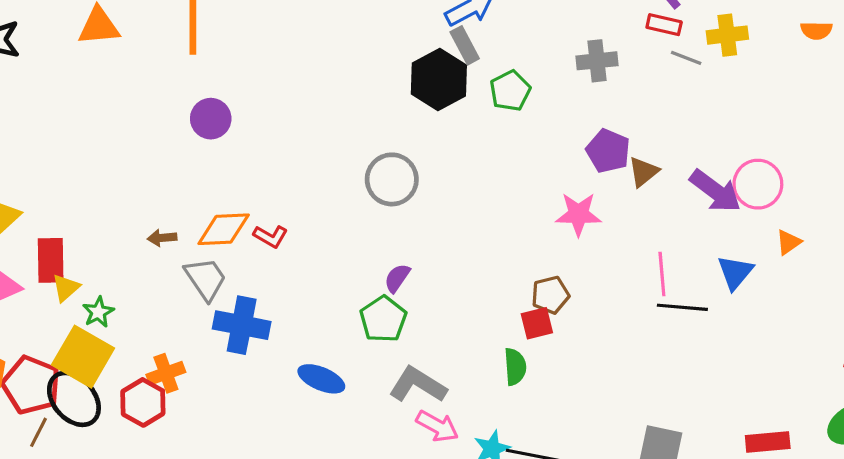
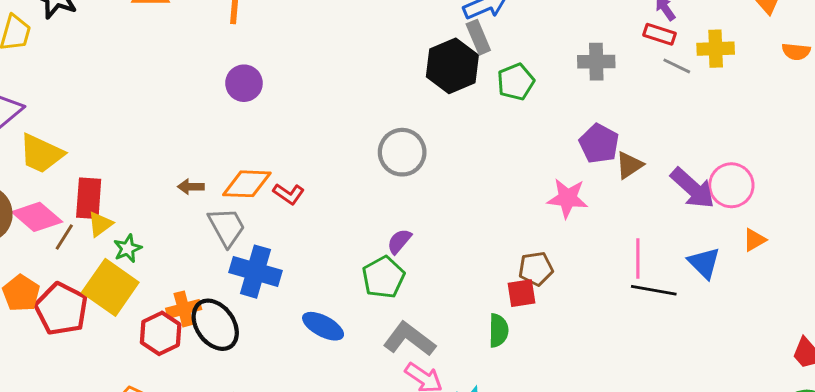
blue triangle: (735, 272) -> (704, 263), turned -30
black ellipse: (74, 399) -> (215, 325), moved
brown line: (39, 432) -> (64, 237), moved

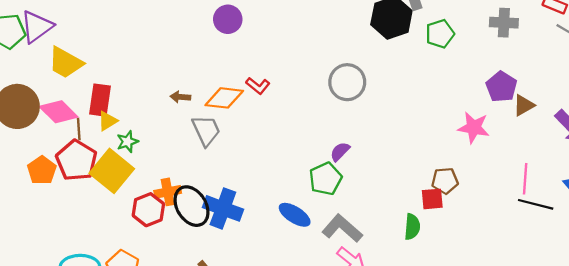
red L-shape: (289, 194) -> (258, 86), moved
brown line: (64, 237) -> (79, 129), turned -40
blue cross: (255, 272) -> (223, 208), moved
red pentagon: (61, 309) -> (76, 160), moved
blue ellipse: (323, 326) -> (295, 215), moved

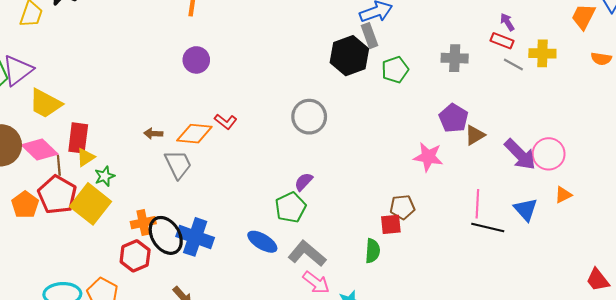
red hexagon: (148, 210) -> (135, 256), moved

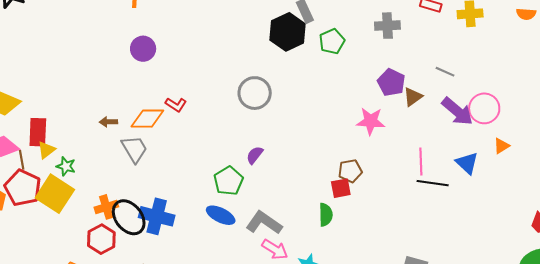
gray line: (513, 64) -> (445, 72), moved
green star: (105, 176) -> (66, 166), turned -30
green pentagon: (291, 207) -> (228, 181), moved

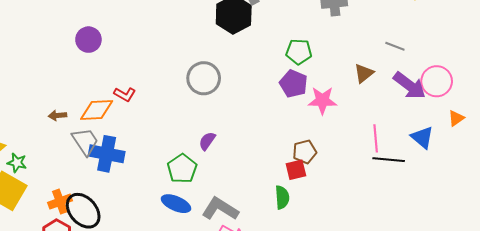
green pentagon: (332, 41) -> (299, 52), moved, turned 30
purple pentagon: (391, 82) -> (294, 84), moved
blue cross: (157, 216) -> (107, 154), moved

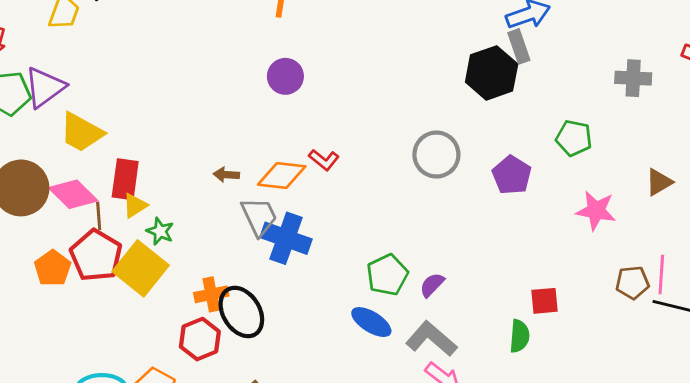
purple pentagon: (294, 84) -> (512, 175), moved
purple semicircle: (207, 141) -> (432, 285), moved
brown pentagon: (305, 152) -> (632, 283), moved

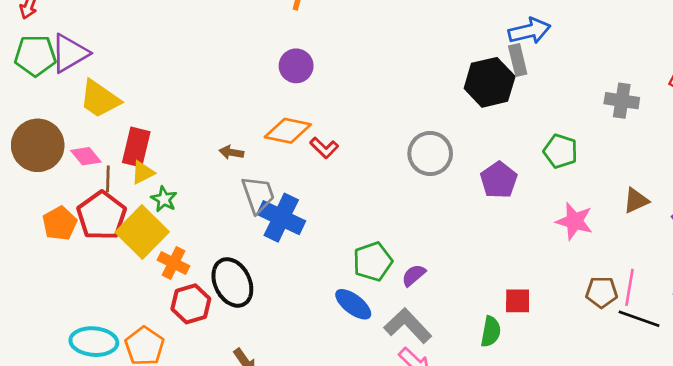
orange diamond: (282, 175) -> (288, 131), moved
pink diamond: (73, 194) -> (86, 156), size x0.7
orange cross: (211, 294) -> (173, 263), moved, turned 32

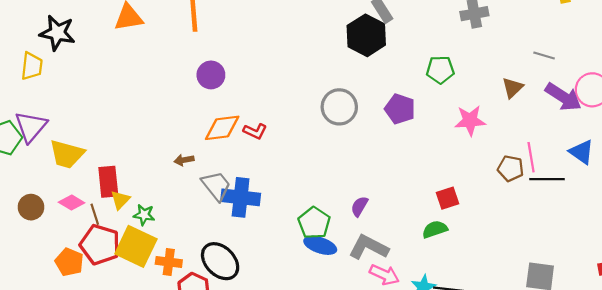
brown circle: (38, 145) -> (31, 207), size x0.6
green pentagon: (373, 262) -> (314, 223), moved
brown pentagon: (602, 292) -> (511, 168), turned 30
green semicircle: (491, 332) -> (435, 229), turned -100

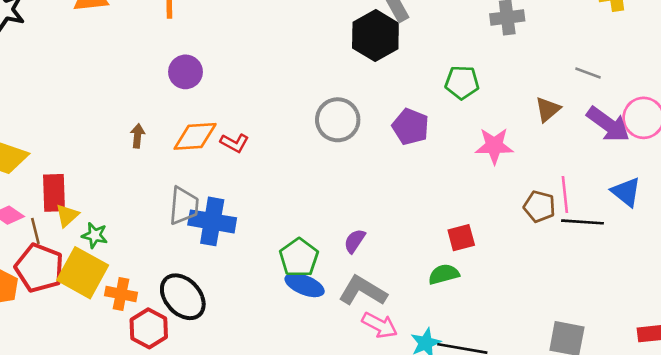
brown arrow: (184, 160) -> (138, 136), moved, turned 102
gray trapezoid: (216, 186) -> (184, 206), turned 40

